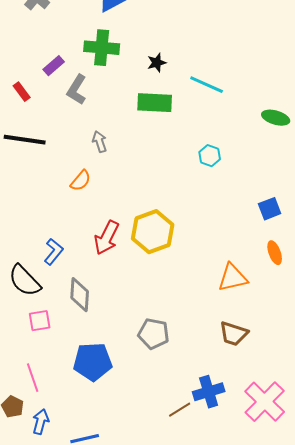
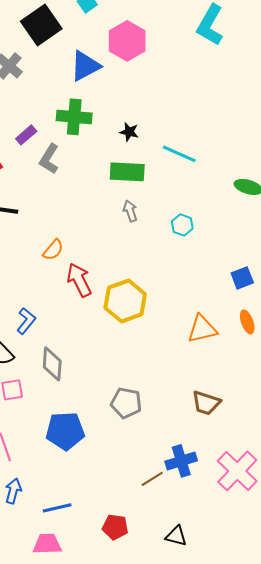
black star: (157, 63) -> (129, 132), turned 30
gray arrow: (100, 142) -> (130, 211), moved
red arrow: (107, 238) -> (79, 280), moved, turned 128
orange triangle: (233, 278) -> (202, 329), moved

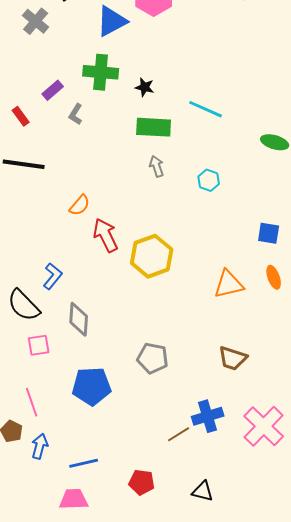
black star: (129, 132) -> (145, 87), moved
gray L-shape: (49, 159) -> (76, 114), size x0.7
blue square: (242, 278) -> (269, 233), turned 30

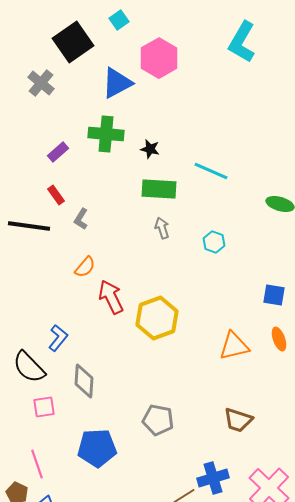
gray L-shape: (76, 114) -> (81, 219), moved
red rectangle: (21, 116) -> (56, 195), moved

